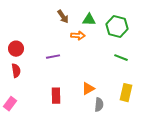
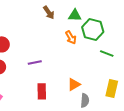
green hexagon: (117, 27) -> (93, 29), moved
orange arrow: (78, 36) -> (71, 37), moved, turned 56
purple line: (53, 57) -> (35, 62), moved

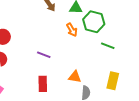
purple line: (35, 62) -> (44, 55), moved, turned 32
orange triangle: (74, 84) -> (75, 77), turned 40

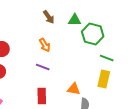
orange arrow: (72, 30) -> (45, 45), moved
yellow rectangle: (113, 81) -> (104, 79), moved

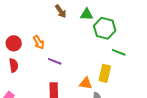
orange arrow: (45, 45) -> (39, 42), moved
yellow rectangle: (104, 79) -> (105, 73), moved

